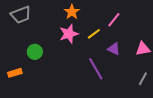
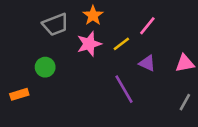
gray trapezoid: (21, 15) -> (55, 24), moved

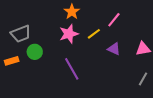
gray trapezoid: (55, 24) -> (21, 34), moved
purple line: (124, 89) -> (72, 69), moved
orange rectangle: (19, 94) -> (12, 61), moved

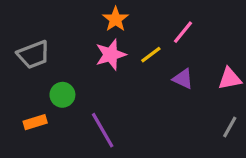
green circle: (35, 52) -> (62, 95), moved
orange rectangle: (12, 61) -> (35, 122), moved
purple line: (72, 69) -> (103, 130), moved

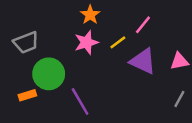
purple triangle: (183, 79) -> (143, 61), size x1.6
green circle: (62, 95) -> (49, 74), size x1.6

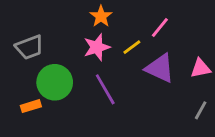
purple line: (80, 101) -> (105, 89), moved

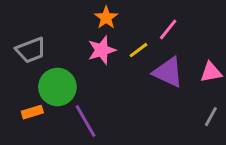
purple line: (105, 89) -> (85, 121), moved

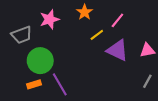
orange star: (106, 18) -> (85, 12), moved
pink star: (102, 50) -> (49, 19), moved
orange rectangle: (32, 112) -> (34, 84), moved

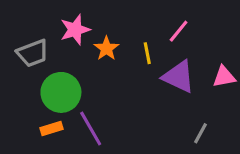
orange star: (85, 12) -> (106, 48), moved
yellow line: (97, 35) -> (147, 53), turned -64
gray line: (147, 81) -> (201, 133), moved

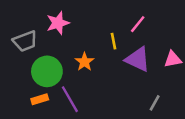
orange star: (106, 48) -> (84, 62), moved

